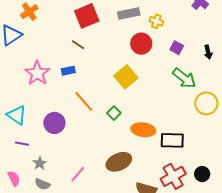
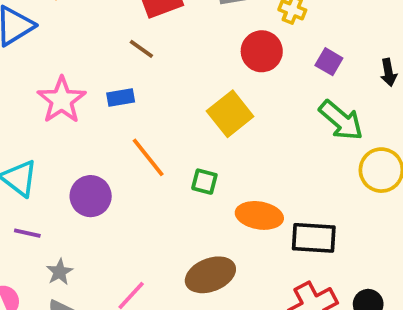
green square: (114, 113) -> (204, 182), turned -32

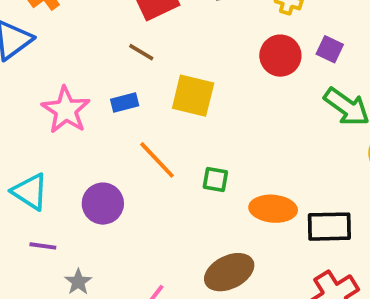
red circle: (262, 51) -> (280, 56), moved
yellow square: (230, 114) -> (193, 96), moved, turned -33

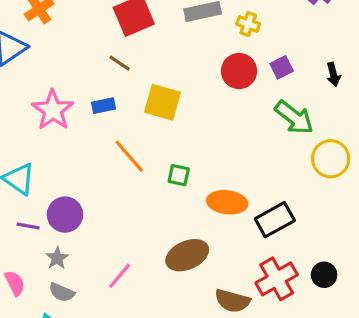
purple square: (330, 49) -> (282, 67), turned 35
purple circle: (103, 204) -> (65, 215), moved
black rectangle: (329, 227) -> (275, 220), turned -30

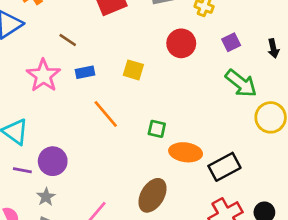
brown line: (120, 63) -> (68, 40), moved
red circle: (239, 71) -> (181, 43), moved
yellow square: (163, 102) -> (133, 70), size x0.7
green square: (179, 175) -> (157, 129), moved
brown ellipse: (187, 255) -> (152, 195), turned -36

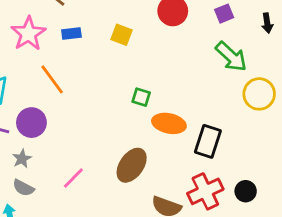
orange line: (106, 114) -> (52, 79), moved
black rectangle: (224, 167) -> (208, 141), turned -48

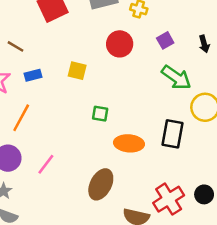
orange line: (52, 79) -> (21, 118), turned 72
green square: (141, 97) -> (100, 114), moved
black rectangle: (208, 141) -> (172, 134), moved
pink line: (73, 178) -> (46, 164), moved

